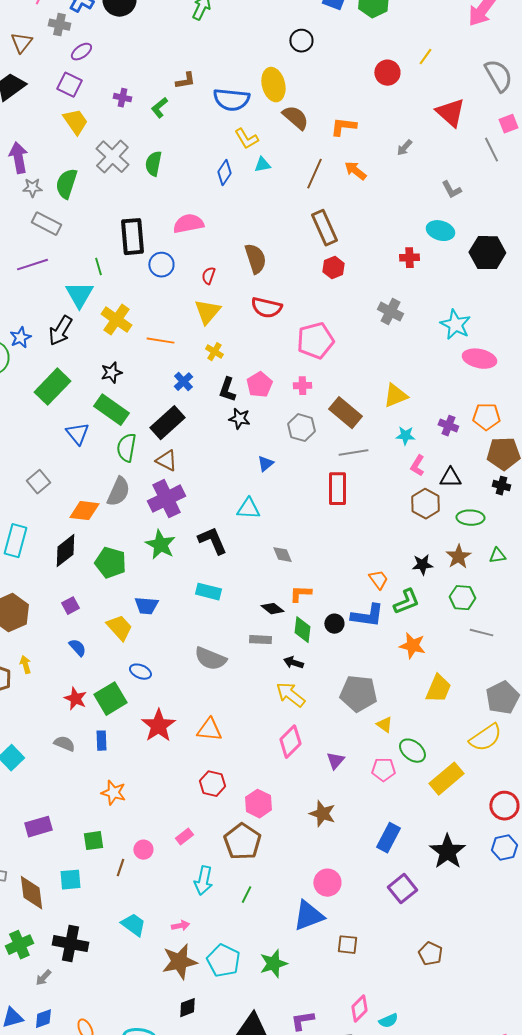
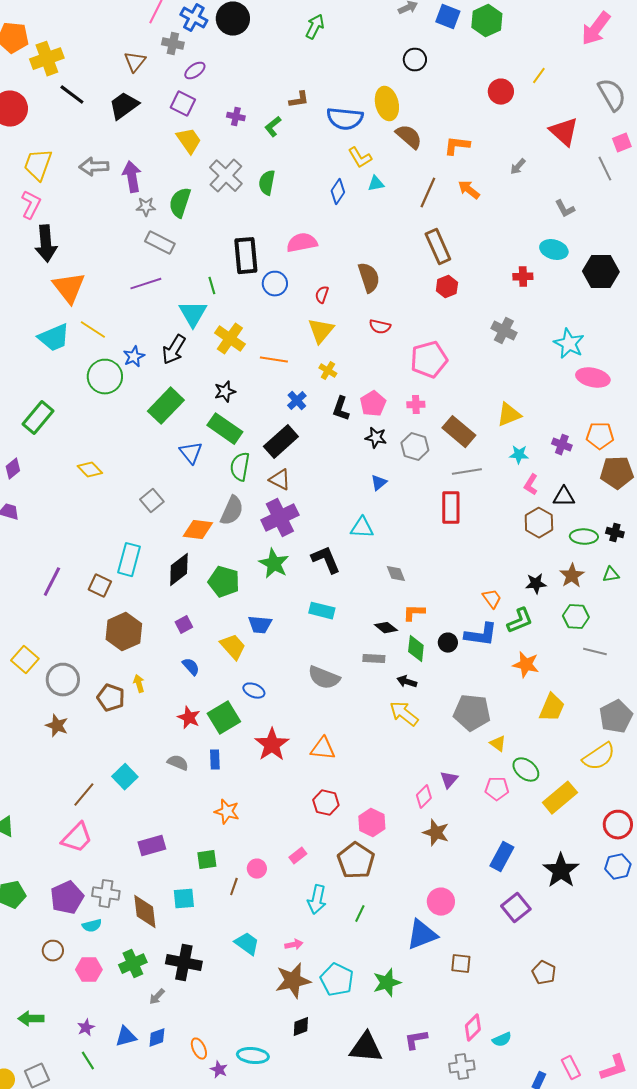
red semicircle: (266, 308) -> (380, 327), size x0.7
black star: (239, 419) -> (376, 438), moved
black cross: (501, 486) -> (615, 533), moved
pink diamond: (290, 742) -> (424, 797), moved, size x0.7

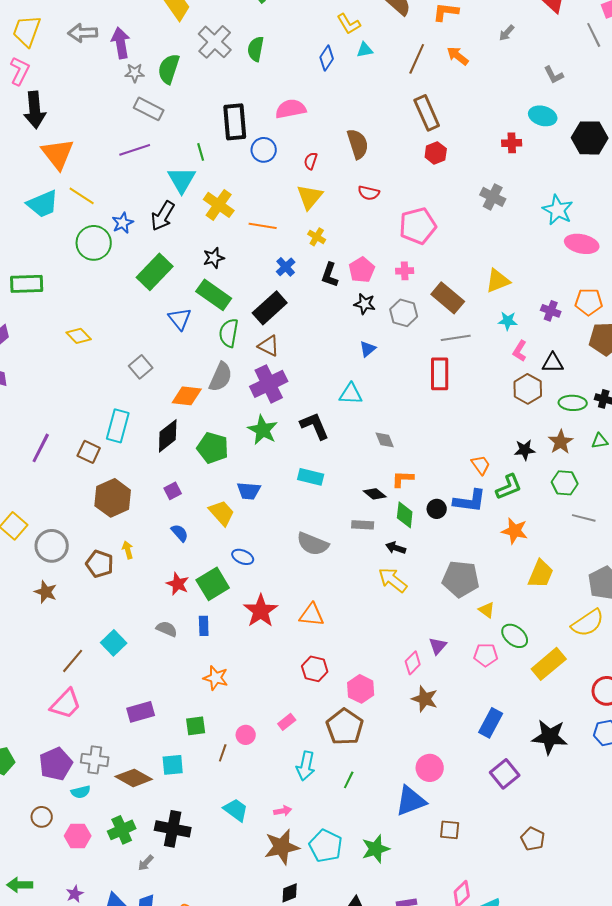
green rectangle: (38, 418) -> (27, 284), turned 48
black star: (561, 871) -> (550, 737), turned -30
brown diamond: (145, 912) -> (134, 778), turned -54

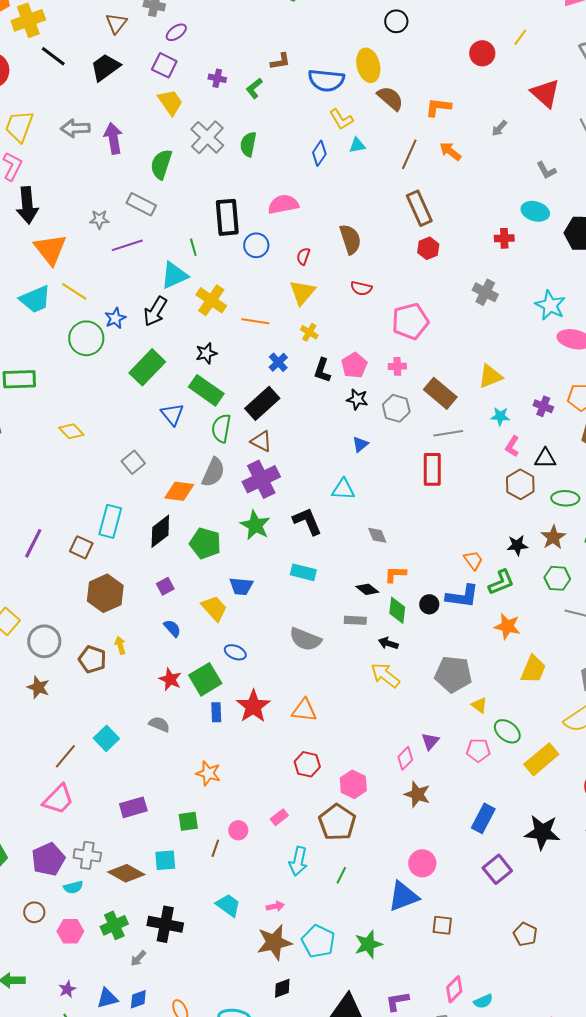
gray star: (135, 73) -> (99, 219), moved
cyan triangle: (182, 180) -> (174, 275), turned 36
blue rectangle: (204, 626) -> (216, 712), moved

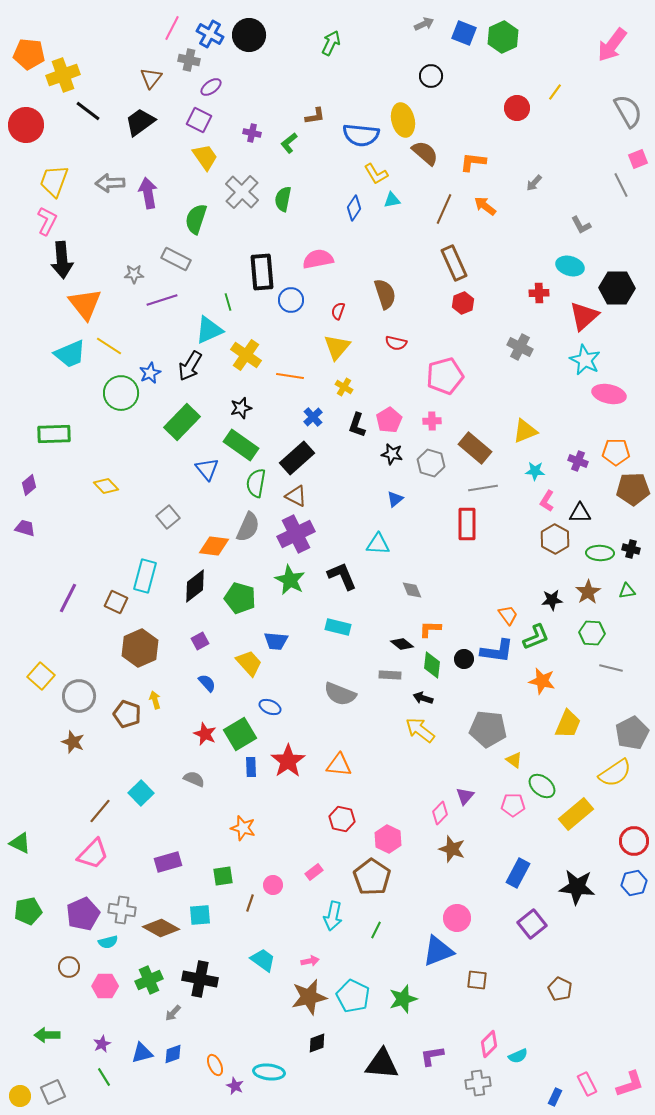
red triangle: (545, 93) -> (584, 316), moved, turned 36

